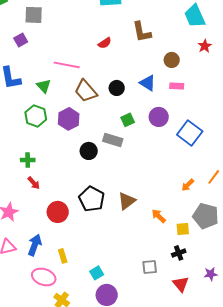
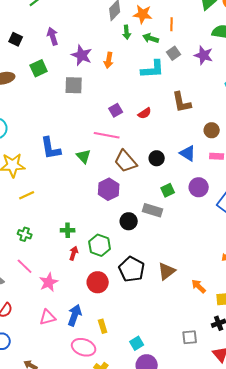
purple square: (21, 40) -> (116, 110), moved
green hexagon: (36, 116) -> (100, 245), moved
red arrow: (34, 183) -> (74, 253), turned -120

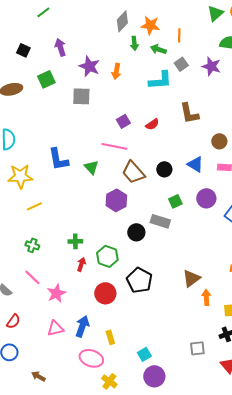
brown triangle: (167, 271) -> (191, 278), moved
orange arrow: (199, 286) -> (206, 297), turned 42

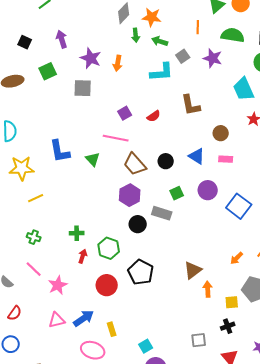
orange line: (179, 35) -> (198, 27), moved
purple hexagon: (116, 200) -> (130, 195), moved
blue arrow: (82, 326) -> (84, 318), turned 35

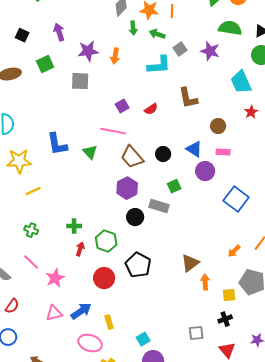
orange line: (198, 27) -> (172, 11), moved
purple star: (91, 58) -> (88, 51), turned -30
purple circle: (208, 190) -> (205, 171), moved

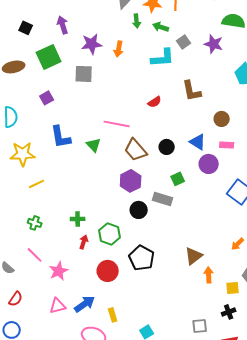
green square: (45, 64) -> (49, 57), size x1.4
purple square: (122, 106) -> (47, 98), moved

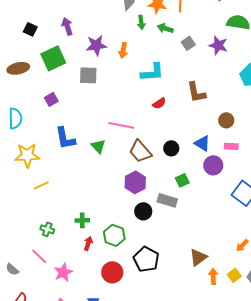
cyan L-shape: (163, 58) -> (152, 72), moved
green cross: (35, 223) -> (47, 229), moved
yellow square: (233, 288) -> (234, 275), moved, turned -32

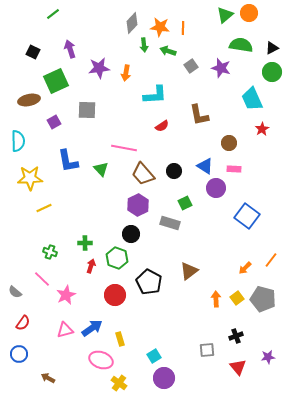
brown ellipse: (18, 68) -> (29, 100), moved
gray square: (88, 75) -> (87, 110), moved
black circle: (143, 211) -> (131, 234), moved
brown triangle: (198, 257) -> (189, 271), moved

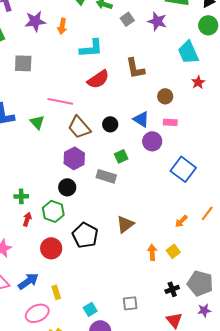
red semicircle: (162, 126) -> (98, 79), size x1.6
gray pentagon: (263, 299) -> (200, 283), moved
gray square: (207, 350) -> (130, 303), moved
pink ellipse: (101, 360) -> (37, 313), turned -45

